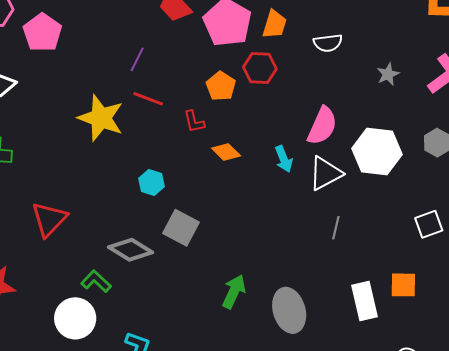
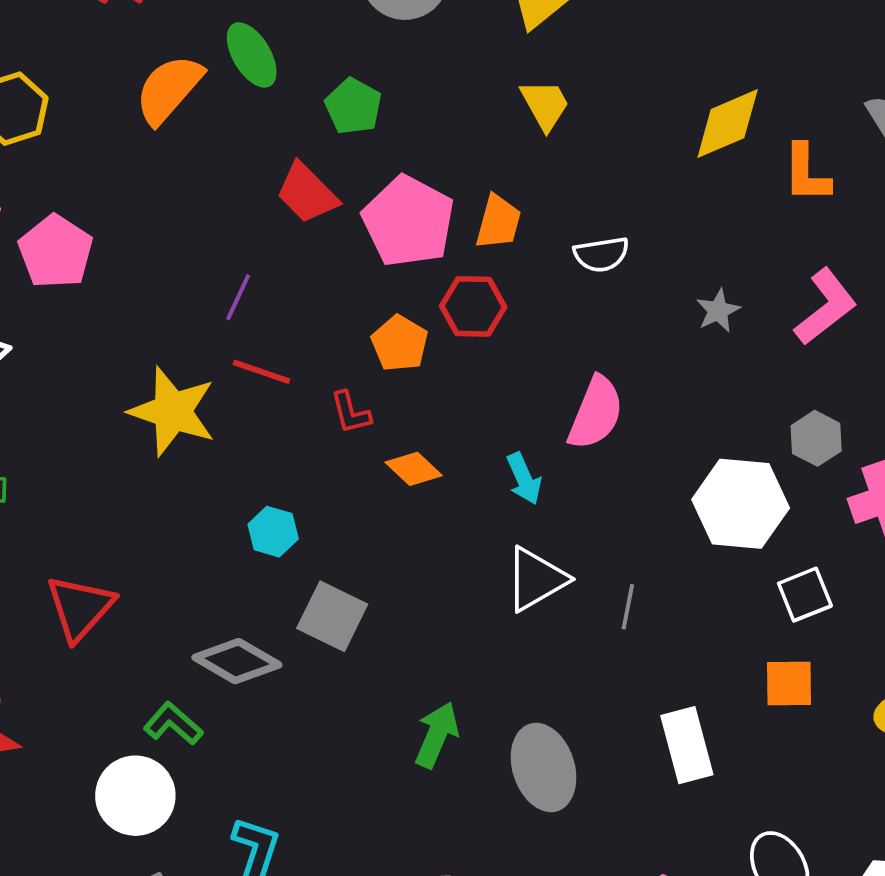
white hexagon: (377, 152) -> (741, 504), moved
white triangle: (325, 173) -> (536, 579), moved
orange square: (403, 285) -> (789, 684), moved

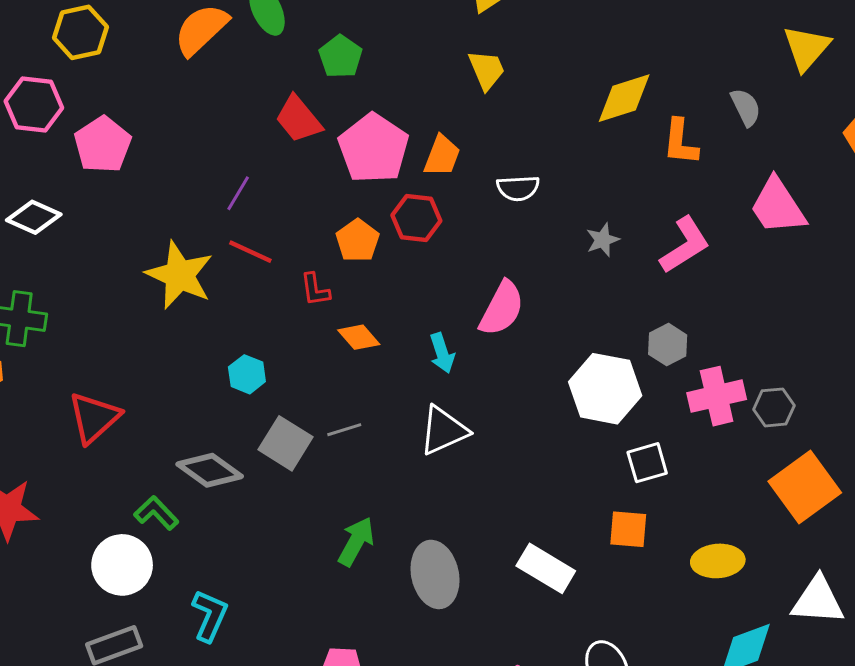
gray line: (628, 607) -> (344, 430), moved, turned 56
white rectangle: (687, 745) -> (546, 568), turned -50

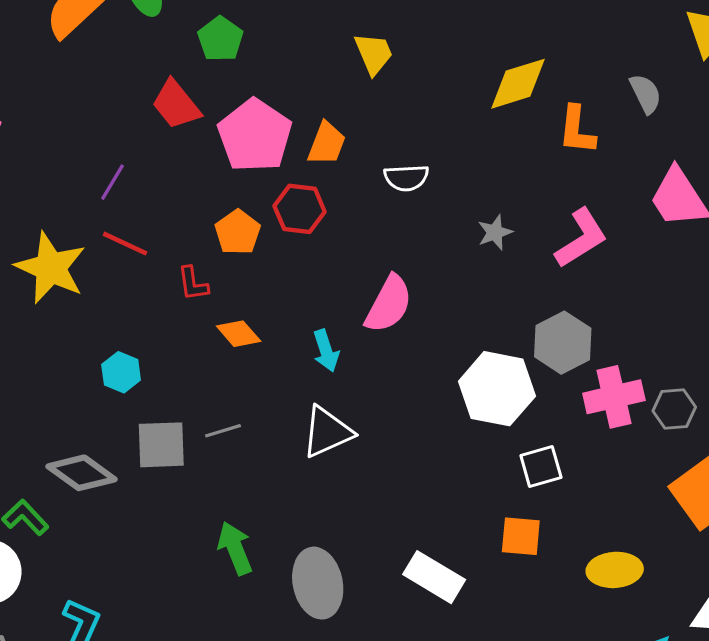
gray hexagon: (668, 345) -> (563, 343), size x1.4
gray square: (286, 443) -> (161, 445), turned -34
green arrow: (356, 542) -> (235, 548), turned -51

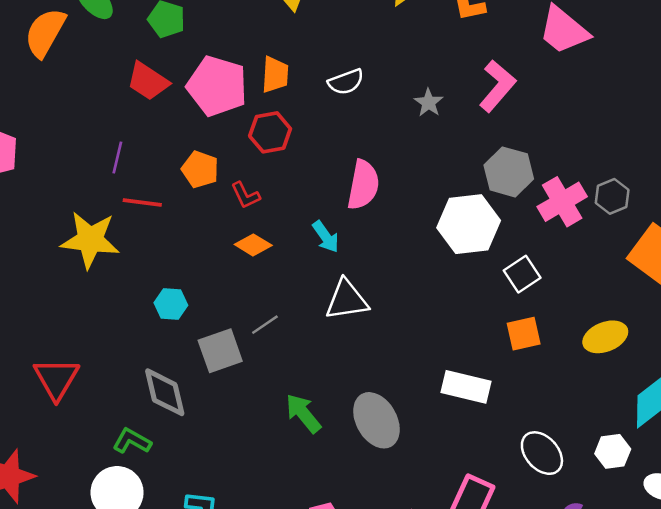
orange pentagon: (238, 232) -> (200, 169), moved
red L-shape: (193, 284) -> (245, 195), moved
white triangle: (327, 432) -> (347, 300), turned 33
gray diamond: (82, 473) -> (165, 392), turned 58

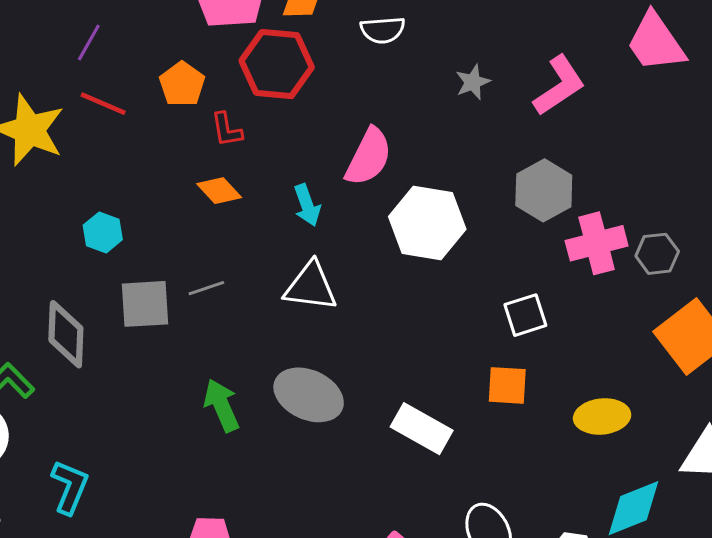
red hexagon: (270, 132) -> (277, 64), size x1.4
white hexagon: (469, 224) -> (427, 223), moved
gray ellipse: (376, 420) -> (309, 395), moved, turned -52

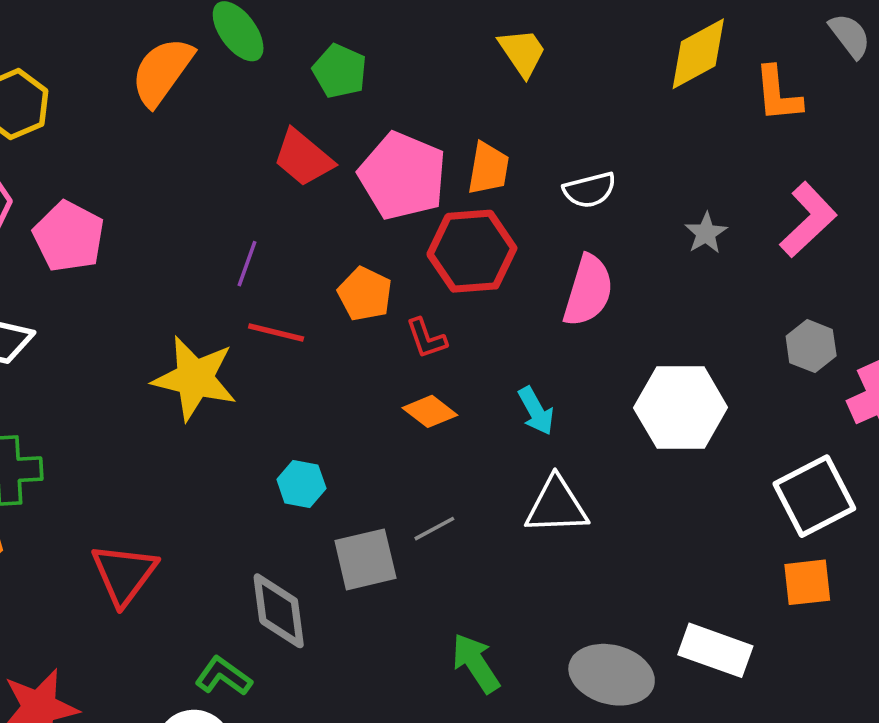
pink semicircle: (369, 157) -> (588, 291), moved
gray hexagon: (544, 190) -> (811, 346), size x0.7
white square: (525, 315) -> (814, 496), size x1.5
gray ellipse: (309, 395) -> (612, 675), moved

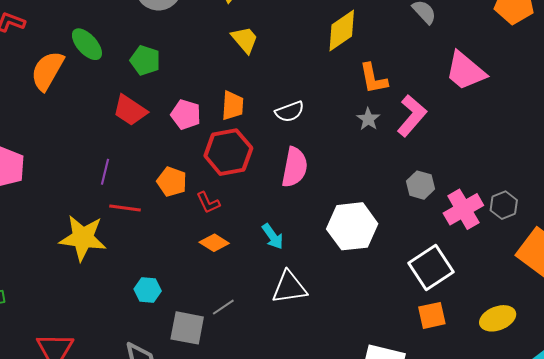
orange L-shape: (778, 94) -> (373, 79), moved
pink pentagon: (402, 176) -> (186, 115), size x0.6
gray star: (706, 233) -> (368, 119), moved
gray square: (365, 559) -> (187, 328), turned 30

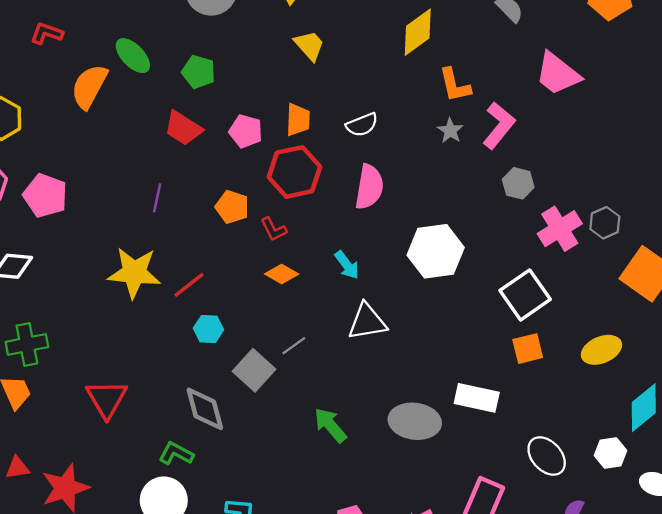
gray hexagon: (421, 185) -> (518, 183), moved
red line: (125, 208) -> (189, 285), moved, turned -44
gray square: (187, 328) -> (254, 370), turned 33

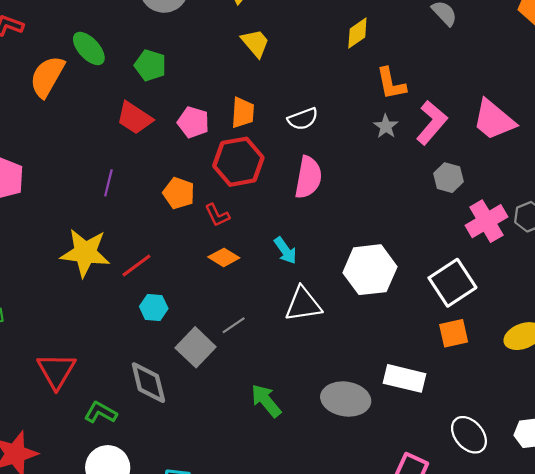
yellow diamond: (418, 32) -> (357, 33), size x0.7
pink trapezoid: (558, 74) -> (494, 120), moved
white hexagon: (436, 251) -> (370, 270), moved
green L-shape: (176, 454) -> (101, 413), moved

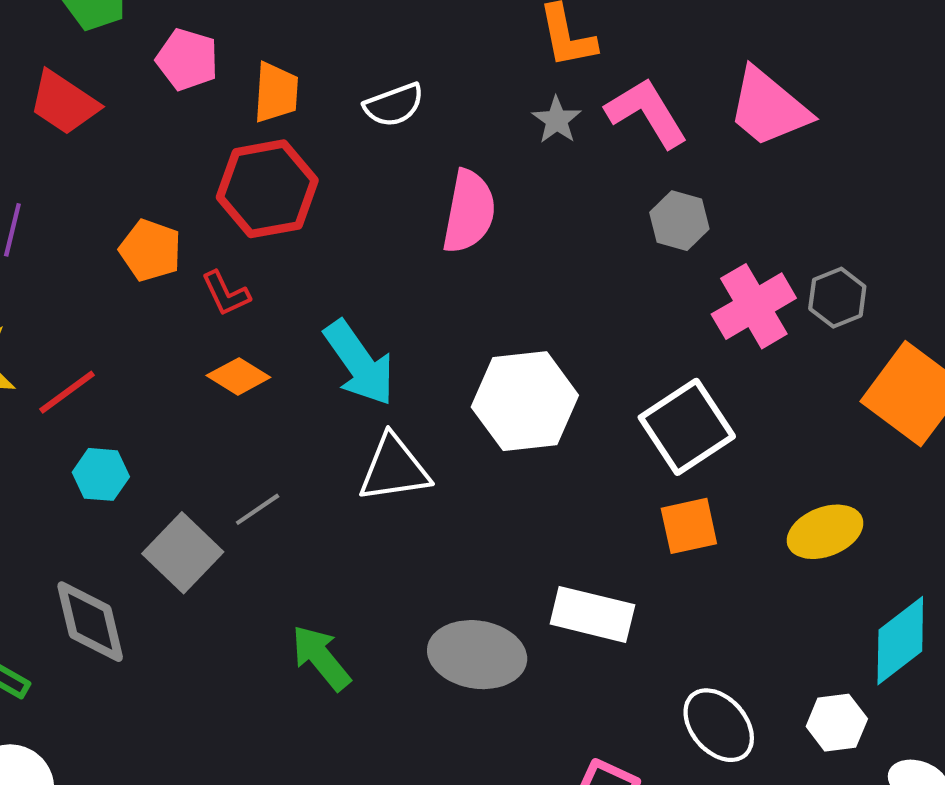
pink pentagon: (193, 122) -> (187, 59), moved
pink L-shape: (432, 123) -> (647, 113), turned -72
pink semicircle: (308, 177) -> (469, 212), moved
cyan arrow: (285, 250) -> (359, 363), size x1.6

